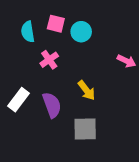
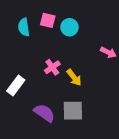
pink cross: (49, 60) -> (52, 67), moved
purple semicircle: (52, 105) -> (44, 113), moved, turned -35

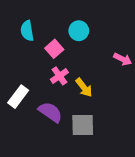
pink square: (48, 20) -> (54, 49), moved, turned 35
purple semicircle: (44, 113) -> (50, 112), moved

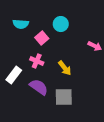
cyan semicircle: (27, 31) -> (21, 24), turned -77
pink cross: (59, 76) -> (37, 61), moved, turned -32

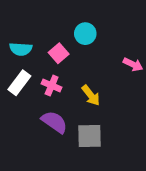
cyan semicircle: (21, 24) -> (21, 49), moved
white rectangle: (14, 75) -> (19, 83), moved

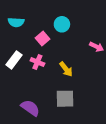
cyan semicircle: (21, 49) -> (16, 22), moved
purple semicircle: (54, 122) -> (30, 108), moved

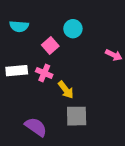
white rectangle: (14, 60) -> (17, 71), turned 48
yellow arrow: (66, 69) -> (66, 90), moved

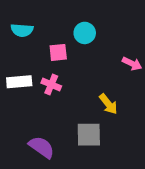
pink square: (50, 45) -> (58, 52), turned 35
yellow arrow: (66, 90) -> (108, 104), moved

